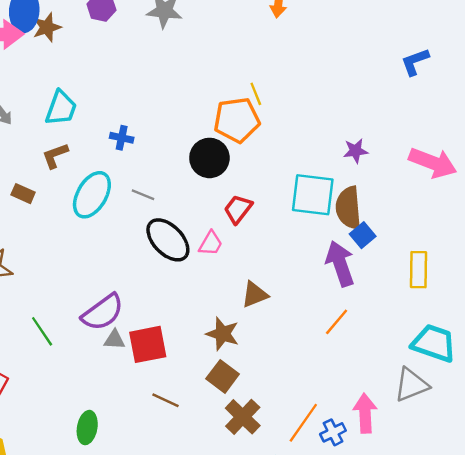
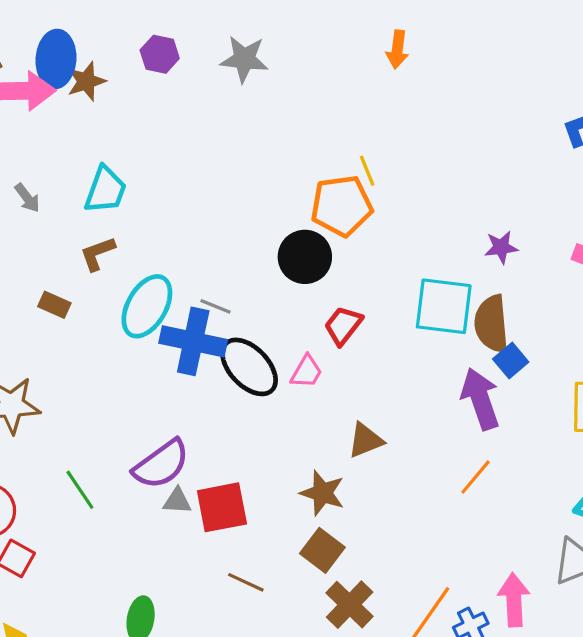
blue cross: (122, 138) -> (193, 341), moved, size x2.0

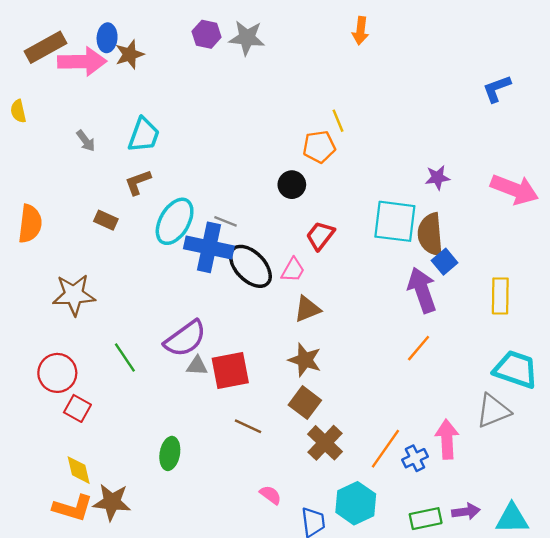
purple hexagon: (160, 54) -> (207, 34), moved
blue ellipse: (56, 59) -> (107, 38), size x0.7
orange pentagon: (342, 206) -> (319, 147), size x0.7
black circle: (305, 257) -> (292, 185), size x0.7
brown triangle: (365, 440) -> (307, 309), moved

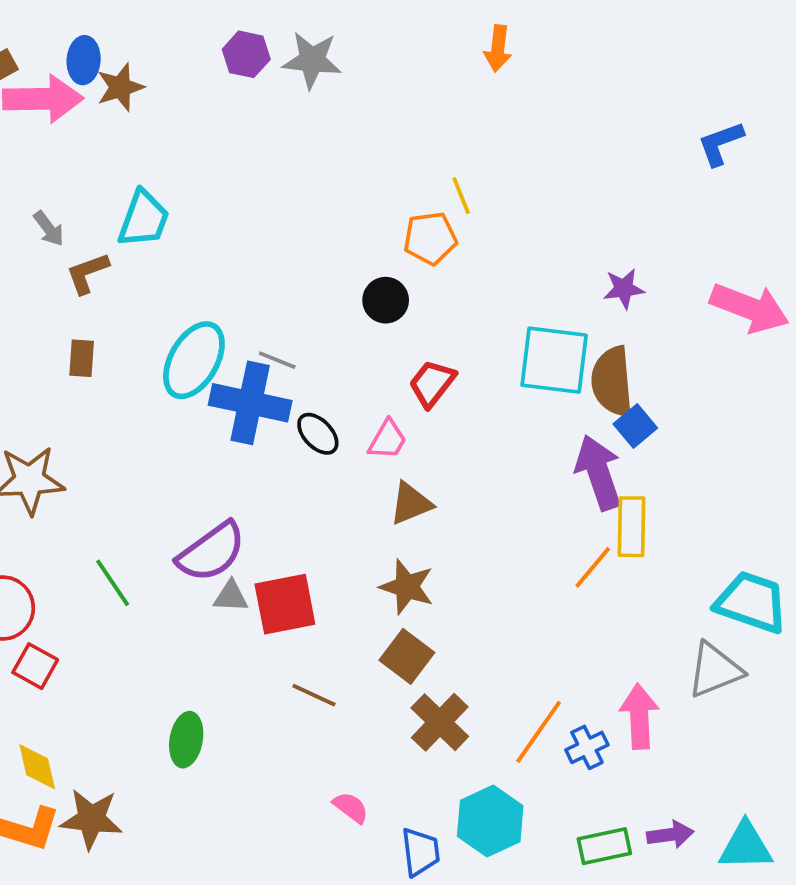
brown L-shape: (138, 182) -> (87, 273), moved
brown rectangle: (106, 220) -> (82, 358), turned 70
black ellipse: (250, 266) -> (318, 434), size x0.6
yellow rectangle: (500, 296) -> (631, 527), moved

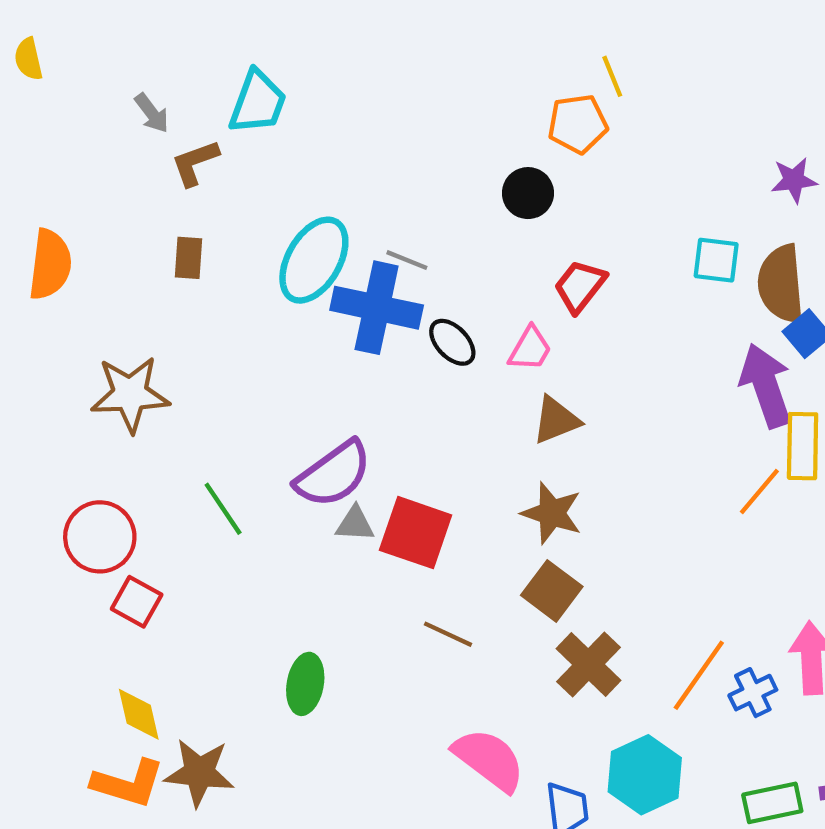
cyan square: (554, 360) -> (716, 260), size x0.6
red square: (285, 604) -> (416, 533), turned 30
pink semicircle: (351, 807) -> (489, 760), size x1.8

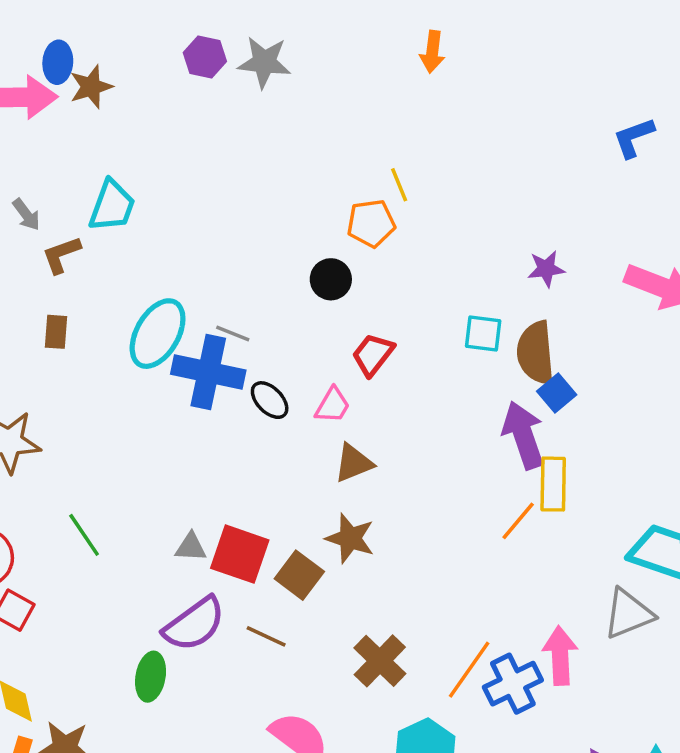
purple semicircle: (333, 474) -> (194, 624), moved
brown square: (552, 591) -> (299, 575), moved
blue cross: (753, 693) -> (513, 684), size x1.5

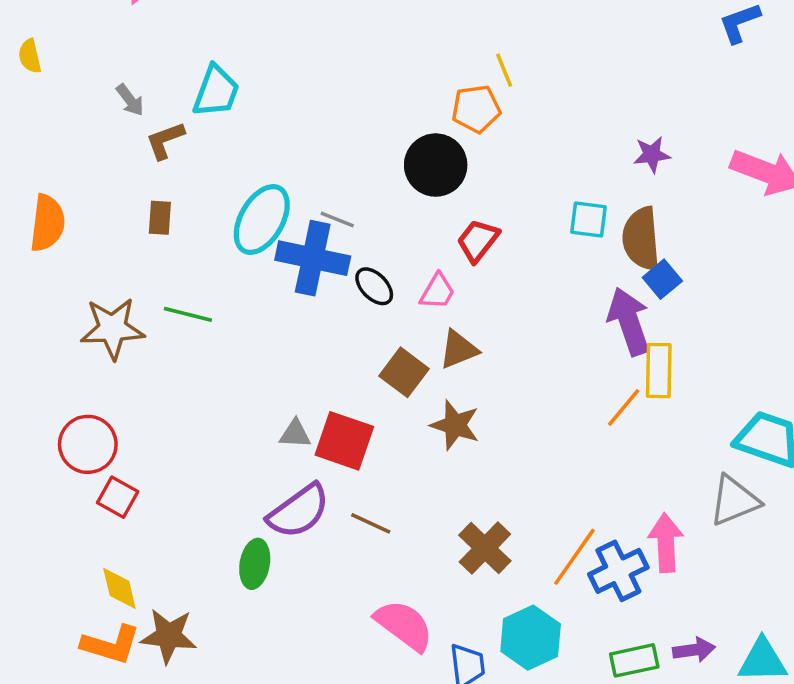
black circle: (331, 279) -> (436, 165), size x1.5
green line: (84, 535) -> (188, 314), moved, turned -42
brown square: (299, 575) -> (404, 372), moved

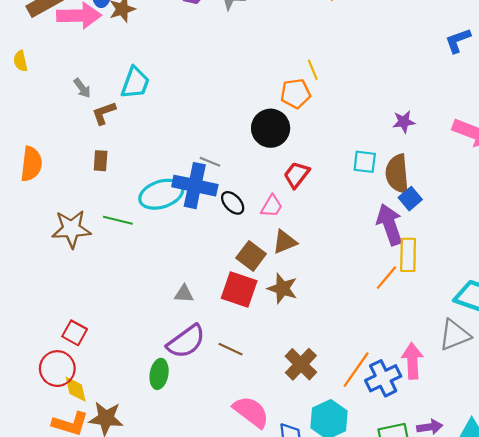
cyan ellipse: (262, 219) -> (161, 194), moved, turned 42
red square: (344, 441) -> (239, 290), moved
red circle: (88, 444) -> (57, 369), moved

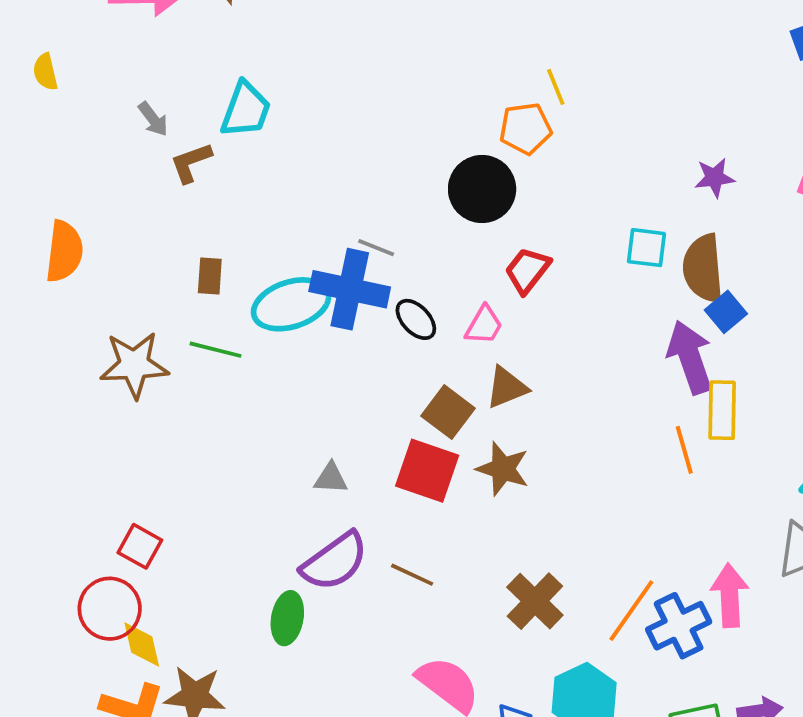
brown rectangle: (101, 161) -> (210, 276), moved
orange line: (386, 278) -> (684, 450), turned -56

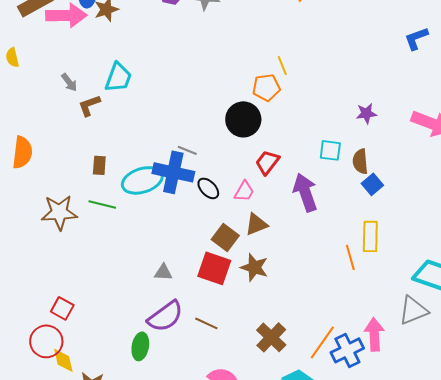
brown semicircle: (703, 268) -> (360, 161), size x0.7
purple arrow: (690, 357) -> (305, 192), moved

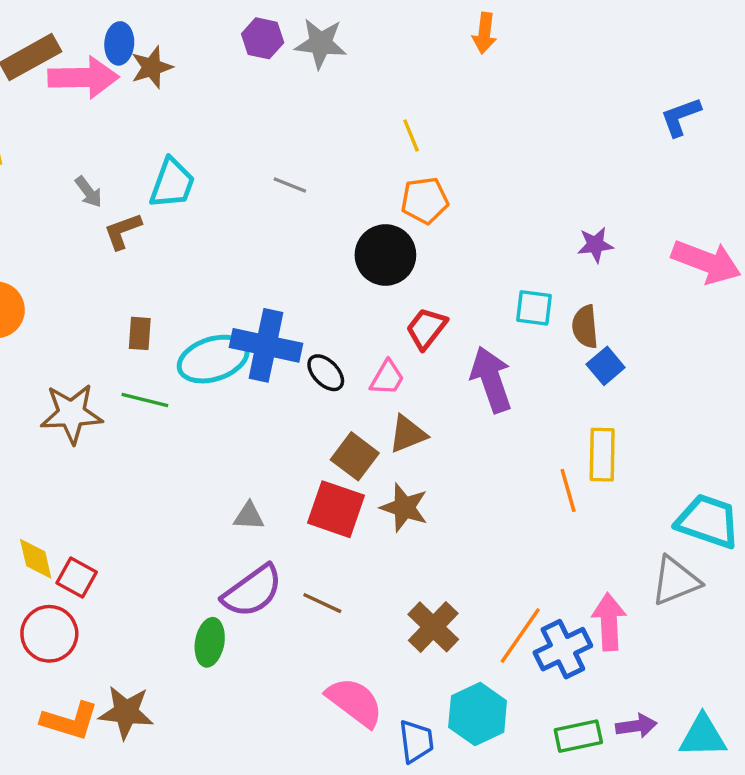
yellow line: (282, 65) -> (411, 136), moved
gray line: (187, 150) -> (290, 185), moved
yellow diamond: (63, 360) -> (36, 559), moved

